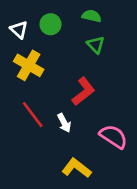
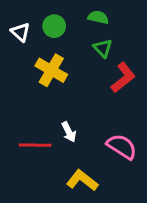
yellow cross: (29, 65) -> (51, 70), moved
red L-shape: (83, 91) -> (123, 78), moved
red line: (33, 115) -> (35, 145), moved, turned -52

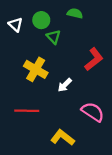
green triangle: (103, 48) -> (54, 37), moved
yellow cross: (51, 70) -> (36, 69), moved
white arrow: (69, 132) -> (65, 85), moved, turned 72

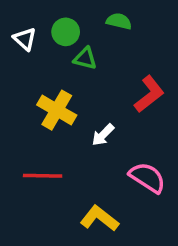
green triangle: (54, 37) -> (85, 59), turned -32

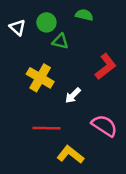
red line: (43, 176) -> (46, 128), moved

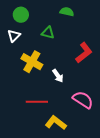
green circle: (46, 22) -> (21, 15), moved
white triangle: (18, 27) -> (14, 36), moved, turned 32
white arrow: (73, 95) -> (58, 76), turned -80

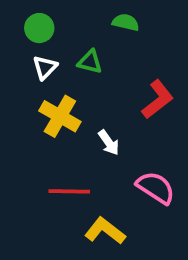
white triangle: (14, 36) -> (45, 67), moved

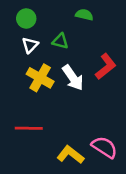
white arrow: (109, 143) -> (73, 78), moved, size x1.5
pink semicircle: (156, 188) -> (104, 147), moved
red line: (69, 191) -> (29, 128), moved

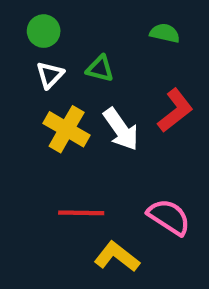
green semicircle: (84, 15) -> (165, 33), moved
red line: (29, 128) -> (81, 213), moved
pink semicircle: (104, 147) -> (169, 217), moved

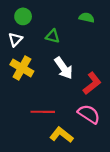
white triangle: (50, 75) -> (15, 39), moved
red L-shape: (175, 110) -> (92, 83), moved
yellow cross: (67, 129) -> (22, 68), moved

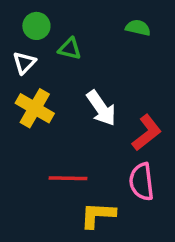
green triangle: (53, 36) -> (70, 49), moved
pink semicircle: (89, 114) -> (141, 182), turned -130
yellow L-shape: (61, 135) -> (98, 215), turned -35

